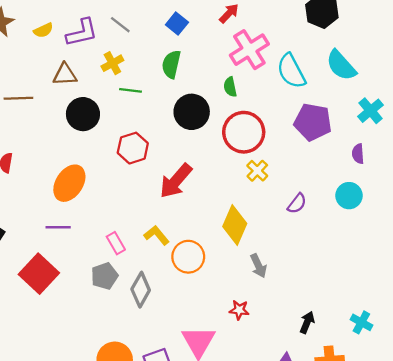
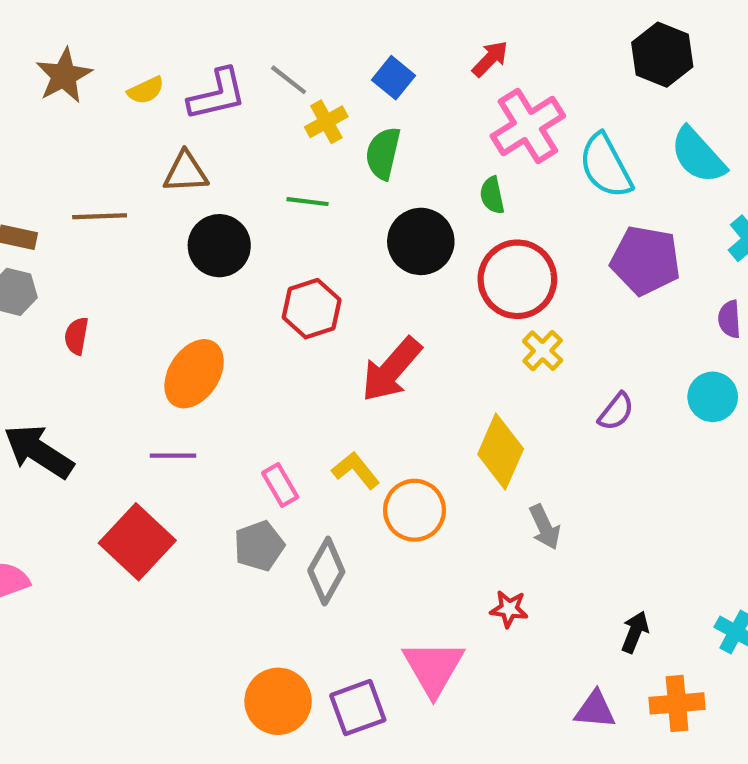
yellow cross: (112, 63) -> (326, 122), moved

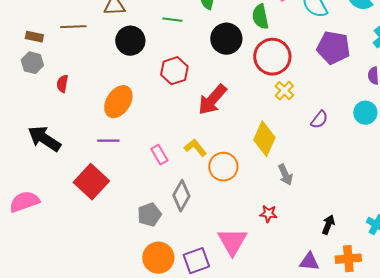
green semicircle: (492, 195) -> (260, 17), size x1.4
gray pentagon: (259, 546) -> (149, 215), moved

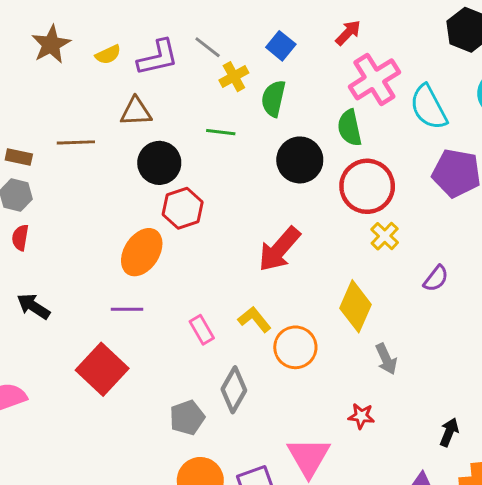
red hexagon: (174, 71) -> (183, 208), moved
red semicircle: (62, 84) -> (20, 238), moved
black arrow: (44, 139) -> (33, 306), size x0.7

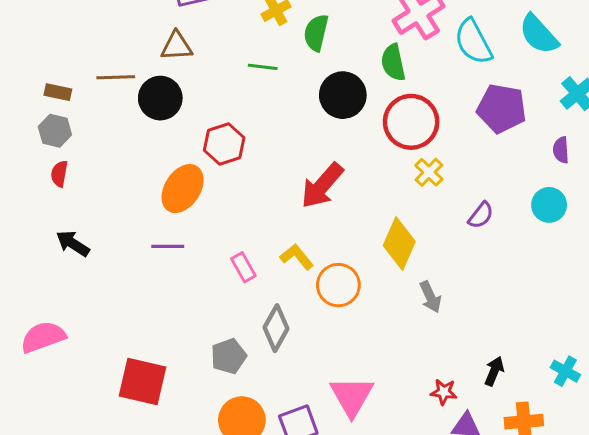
black circle: (159, 163) -> (160, 98), moved
red square: (102, 369) -> (142, 382), moved, turned -30
red star: (361, 416) -> (444, 392), moved

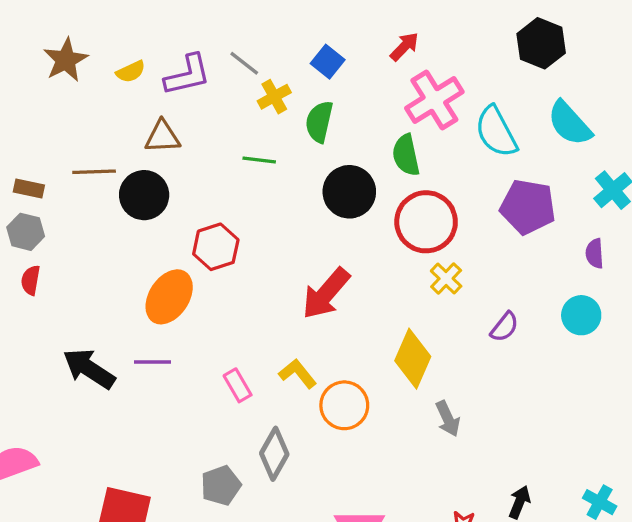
black arrow: (73, 243) -> (89, 369), moved, size x1.4

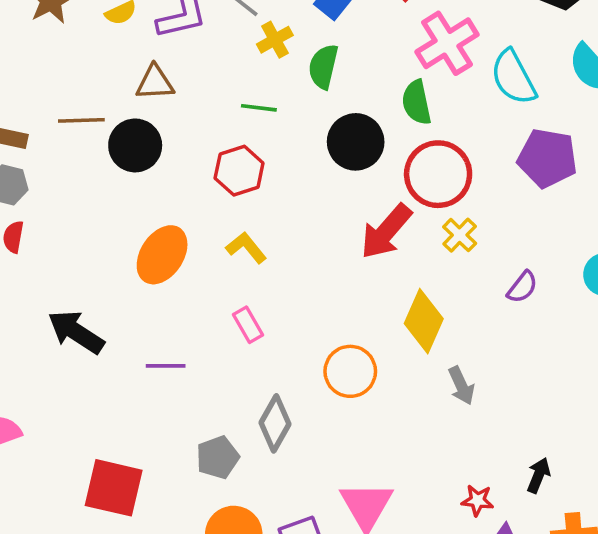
red hexagon: (216, 247) -> (239, 171), moved
red arrow: (326, 294) -> (386, 232), moved
purple line: (152, 362) -> (166, 366), moved
yellow L-shape: (298, 374) -> (246, 248), moved
pink rectangle: (238, 385) -> (248, 325), moved

